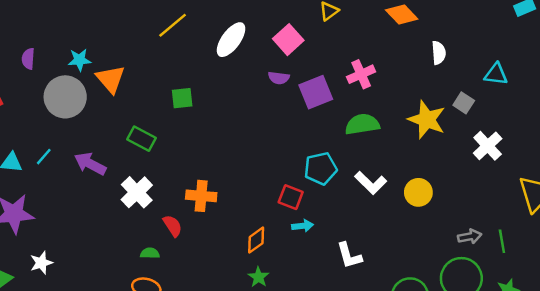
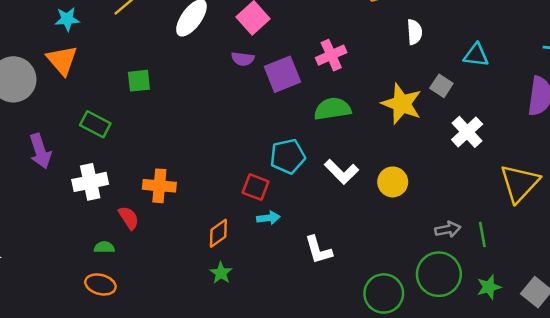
cyan star: (79, 60) -> (67, 19), moved
purple arrow: (90, 164) -> (40, 151), turned -136
white cross: (137, 192) -> (90, 182), turned 32

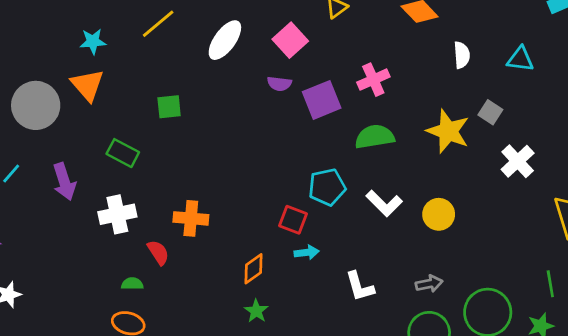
cyan triangle: (476, 55) -> (520, 59), moved
gray arrow: (448, 229) -> (429, 284), moved
green line: (482, 234) -> (550, 284), moved

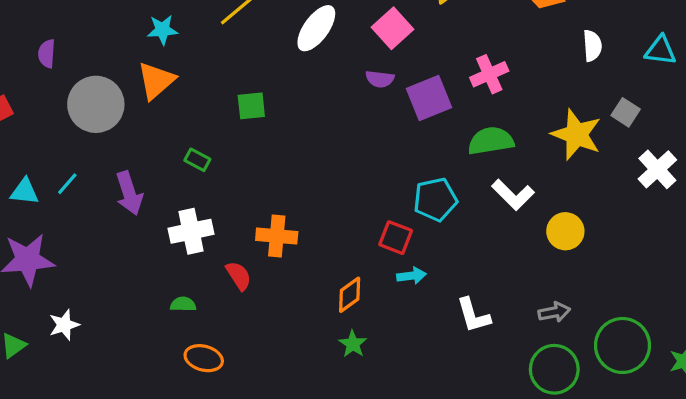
orange triangle: (87, 85) -> (156, 81), turned 30
green rectangle: (123, 153) -> (197, 160), size x0.7
white L-shape: (384, 203) -> (513, 195), moved
green semicircle: (132, 284) -> (183, 304), moved

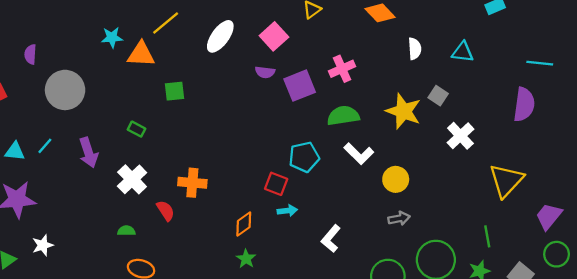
orange triangle: (156, 81) -> (141, 54), moved, turned 44
white cross: (191, 231) -> (132, 179), turned -32
gray arrow: (554, 312) -> (399, 218), moved
white L-shape: (473, 315) -> (331, 239), turned 56

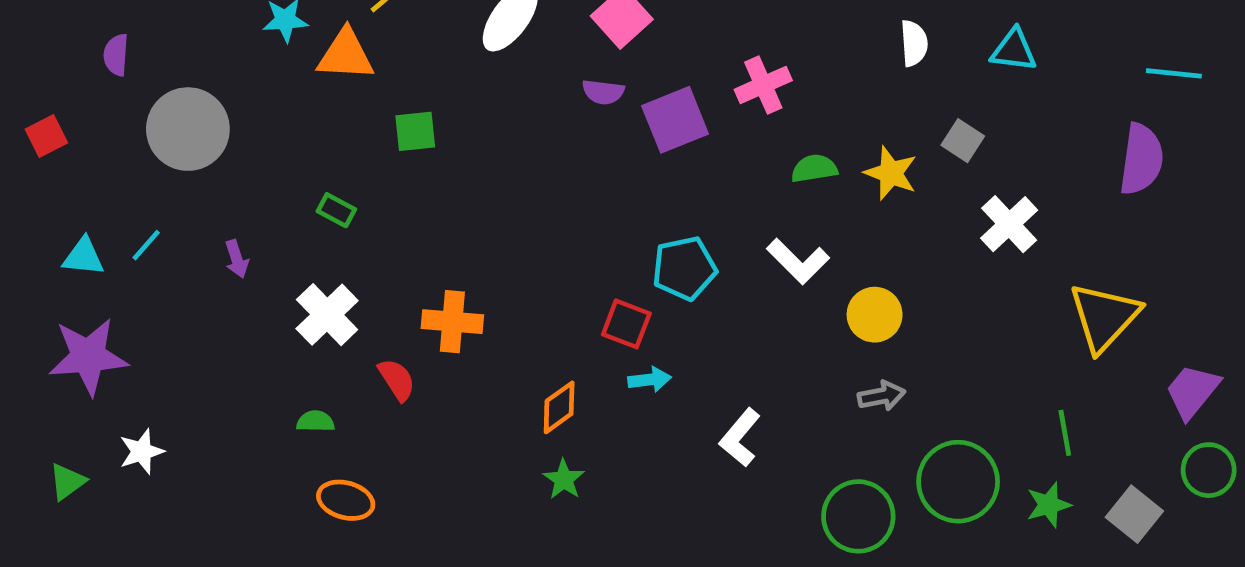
yellow star: (403, 111) -> (891, 173), size x0.7
green semicircle: (343, 116) -> (814, 168), moved, size x0.7
purple arrow: (88, 153) -> (237, 259), size x0.6

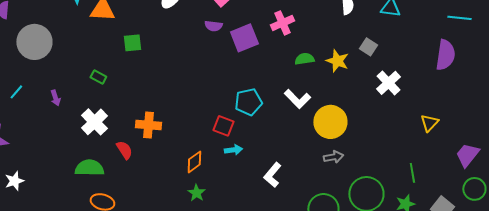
yellow circle: (875, 315) -> (330, 122), size x1.4
yellow triangle: (1104, 317) -> (429, 123), size x0.6
green semicircle: (315, 421) -> (89, 168), size x1.8

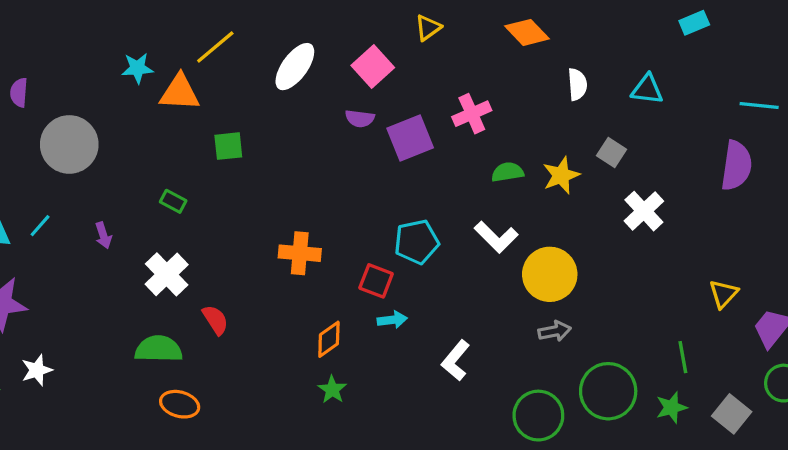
yellow star: (337, 61) -> (561, 175), turned 30
yellow triangle: (429, 123) -> (723, 294), moved
orange cross: (148, 125) -> (300, 253), moved

